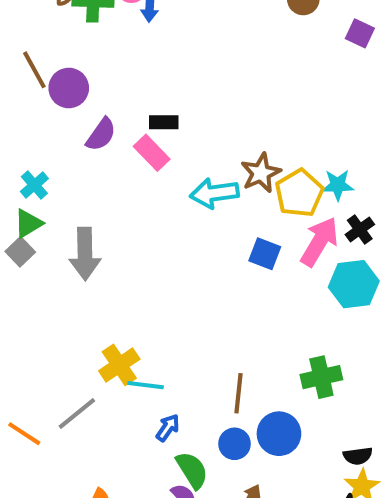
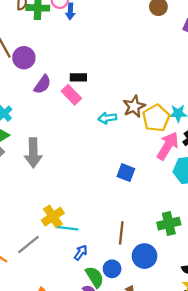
cyan arrow: (214, 193) -> (107, 118), size x0.7
blue square: (265, 254) -> (126, 173), moved
blue circle: (235, 444) -> (112, 269), moved

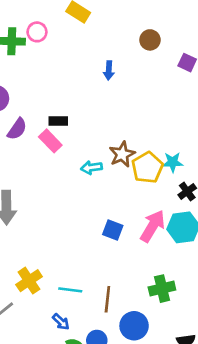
blue arrow: (70, 11) -> (109, 70), moved
pink arrow: (168, 146) -> (153, 226), moved
cyan line: (68, 228) -> (70, 290), moved
blue arrow: (81, 253) -> (61, 322), turned 98

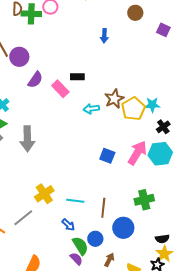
black rectangle: (58, 121) -> (77, 77), moved

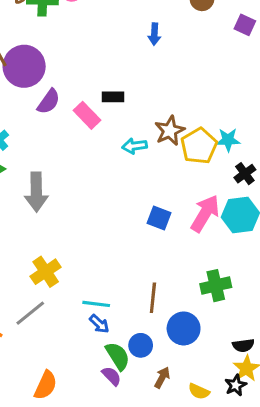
purple circle: (19, 57) -> (24, 66), size x1.4
yellow cross: (44, 194) -> (46, 272), moved
cyan line: (75, 201) -> (96, 304), moved

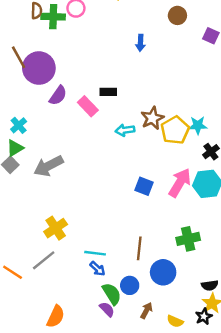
gray arrow: (36, 192) -> (48, 166), turned 64

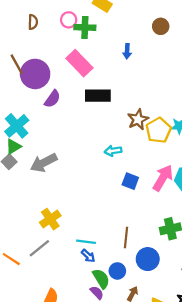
green cross: (53, 17) -> (85, 27), moved
black rectangle: (108, 92) -> (98, 96), size x1.6
pink rectangle: (88, 106) -> (79, 63), moved, size x1.4
cyan cross: (19, 125) -> (17, 126), size x1.6
cyan arrow: (125, 130) -> (113, 151), moved

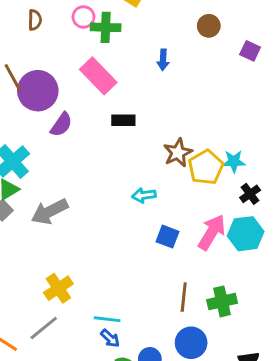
black rectangle: (98, 96) -> (123, 120), size x0.7
brown line: (126, 237) -> (184, 297), moved

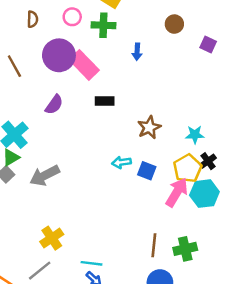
green cross: (106, 27) -> (103, 25), moved
purple circle: (38, 91) -> (59, 55), moved
yellow pentagon: (206, 167) -> (188, 168), moved
blue square: (167, 237) -> (147, 171), moved

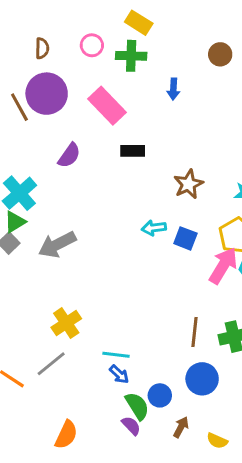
purple circle: (59, 55) -> (47, 94), moved

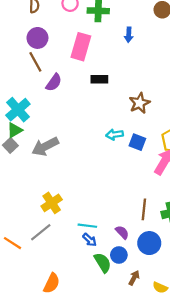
purple circle: (47, 94) -> (37, 38), size x0.7
pink rectangle: (107, 106) -> (81, 47), turned 60
brown line: (19, 107) -> (35, 62), moved
purple semicircle: (131, 426) -> (122, 232), moved

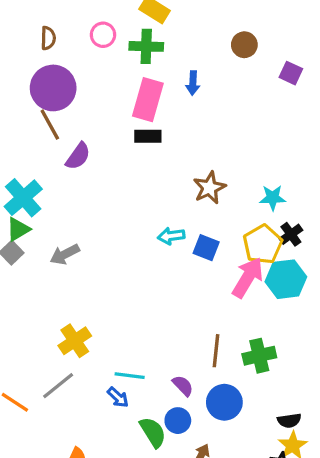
purple circle: (37, 38) -> (53, 88), size x1.4
pink rectangle: (81, 47) -> (148, 100), moved
black rectangle: (99, 79) -> (148, 136), moved
gray arrow: (45, 146) -> (65, 254), size x0.7
blue arrow: (90, 240) -> (118, 397), moved

